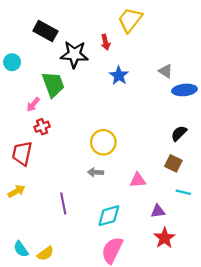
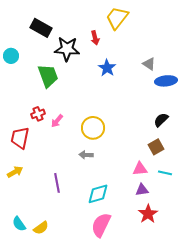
pink arrow: (33, 104) -> (57, 121), moved
brown square: (173, 163) -> (156, 147), turned 35
pink triangle: (138, 180) -> (140, 169), moved

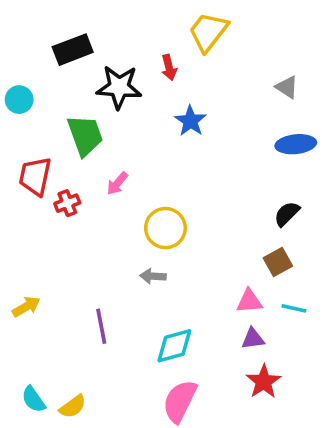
black rectangle: (41, 28) -> (73, 50), turned -50
gray triangle: (149, 64) -> (287, 87), moved
pink arrow: (57, 121) -> (117, 183), moved
red trapezoid: (20, 138) -> (35, 176), moved

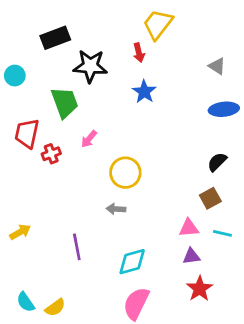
red arrow: (169, 67) -> (139, 53), moved

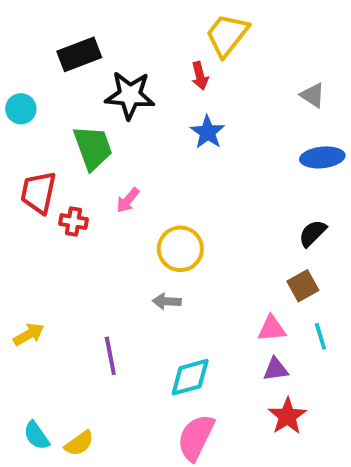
red cross: (51, 154) -> (73, 222), turned 30
cyan line: (222, 233) -> (320, 336), turned 60

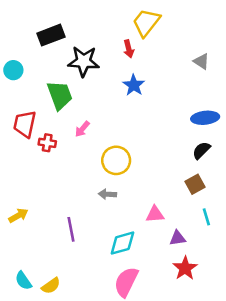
blue ellipse: (322, 157) -> (205, 118), moved
pink triangle: (272, 329) -> (155, 214), moved

